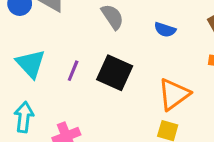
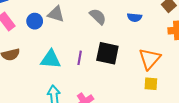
cyan triangle: (31, 64) -> (51, 59), turned -30

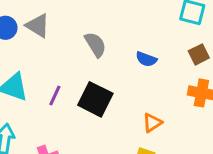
orange triangle: (150, 59) -> (152, 123), size x0.6

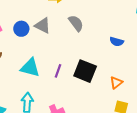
gray semicircle: (95, 45) -> (76, 23), moved
orange triangle: (152, 123) -> (116, 83), moved

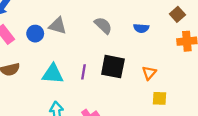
gray semicircle: (76, 23) -> (103, 25), moved

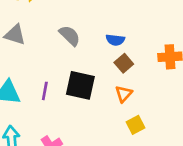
brown square: (177, 14) -> (124, 63), moved
yellow square: (160, 98) -> (135, 125), turned -32

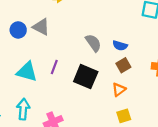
gray semicircle: (70, 36) -> (93, 43), moved
purple line: (45, 91) -> (54, 67), moved

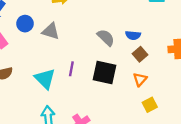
blue circle: (18, 30) -> (25, 24), moved
cyan triangle: (27, 72) -> (45, 79), turned 40

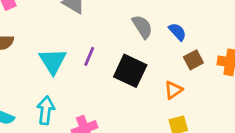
blue semicircle: (133, 35) -> (177, 32), turned -152
brown square: (140, 54) -> (193, 60), moved

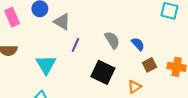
purple line: (89, 56) -> (75, 45), moved

